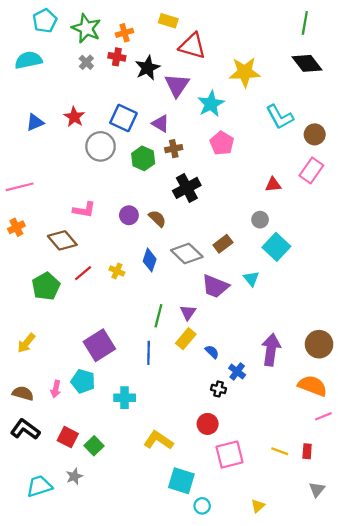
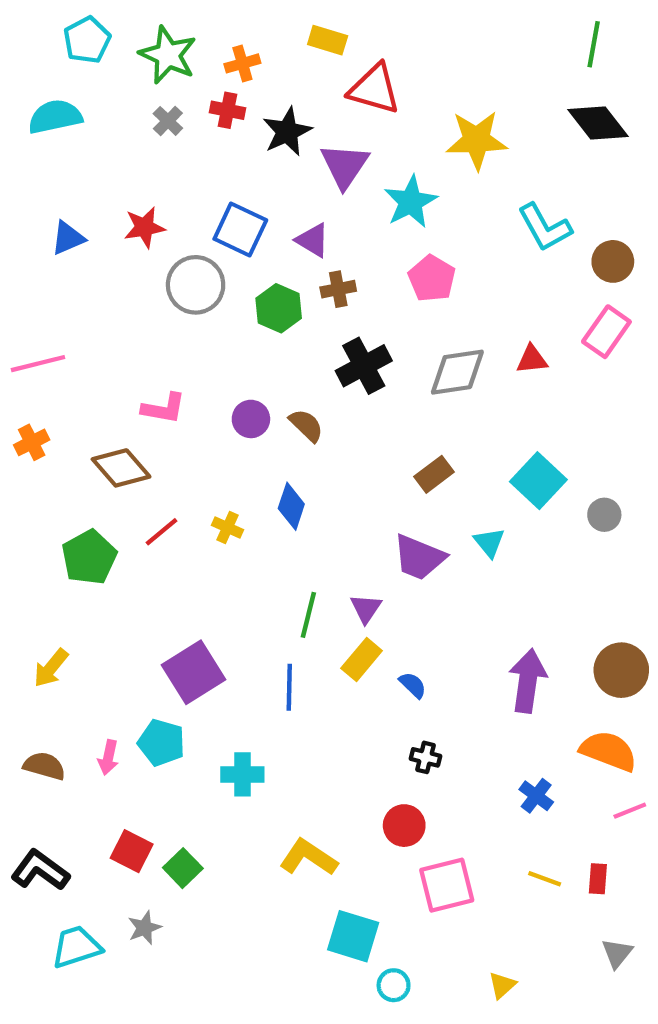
red star: (74, 117) -> (144, 227), turned 30
gray circle: (260, 220) -> (604, 515), moved
gray diamond: (187, 253) -> (457, 372), moved, turned -52
blue cross: (237, 371) -> (536, 796), moved
black L-shape: (25, 429) -> (40, 870), moved

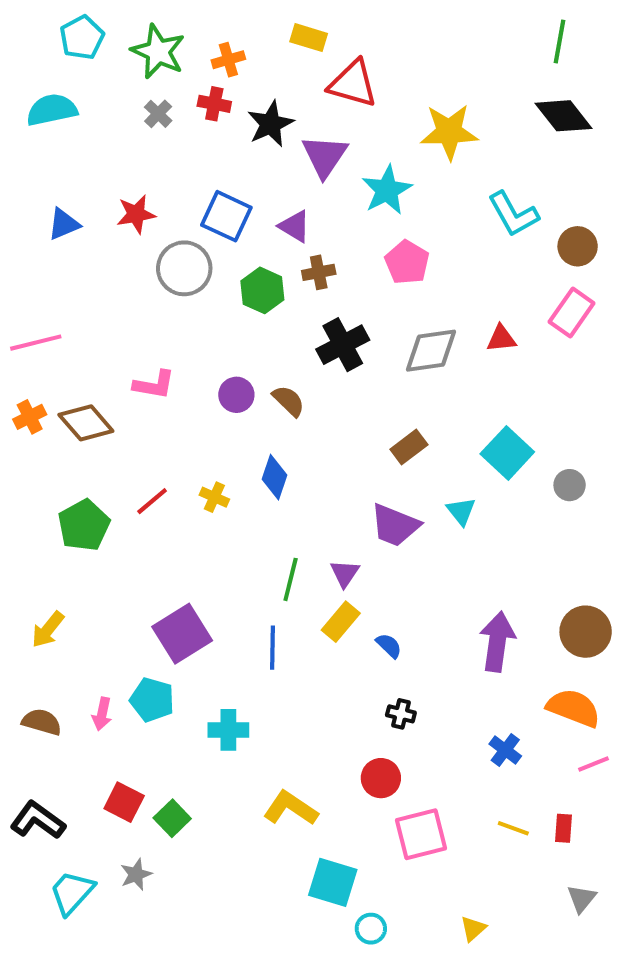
brown diamond: (121, 468) -> (86, 423), moved
cyan trapezoid: (76, 947) -> (72, 892), turned -30

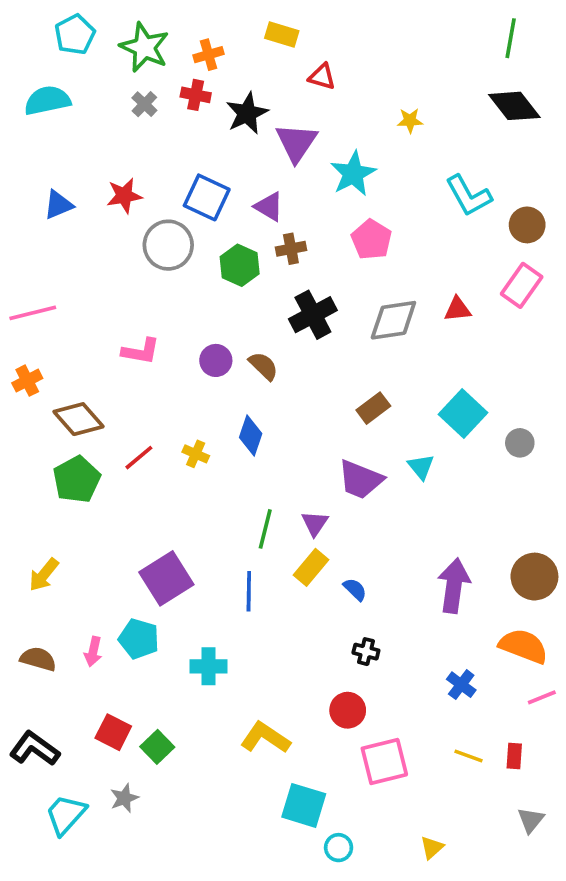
red triangle: (353, 84) -> (322, 77), size x0.6
yellow star: (449, 132) -> (410, 121), size x0.5
brown diamond: (86, 423) -> (78, 419), moved

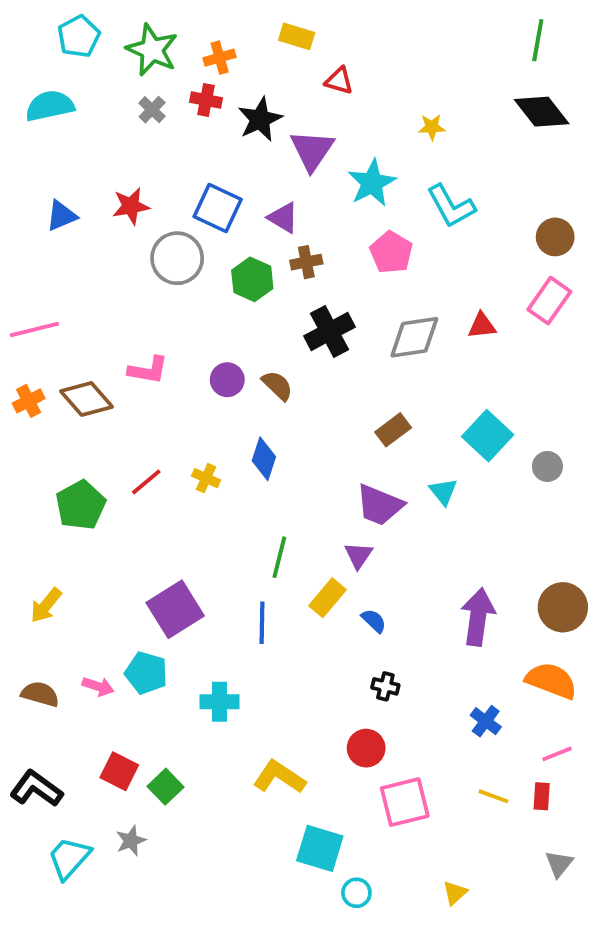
cyan L-shape: (469, 196) -> (451, 206), moved
brown diamond: (78, 419) -> (86, 399), moved
purple triangle: (315, 523) -> (358, 555), moved
pink arrow: (93, 652) -> (98, 686), turned -84
pink line: (542, 697) -> (557, 754), moved

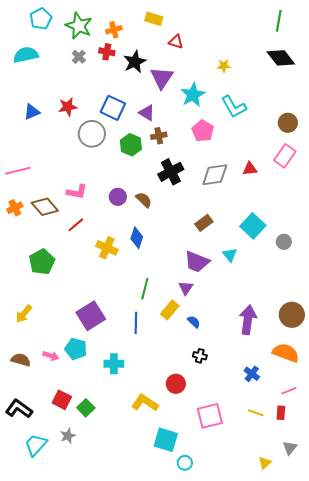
yellow cross: (206, 478) -> (107, 248), size x1.5
red line: (146, 482) -> (76, 225), moved
red circle: (366, 748) -> (176, 384), moved
yellow triangle: (455, 893) -> (265, 463), moved

